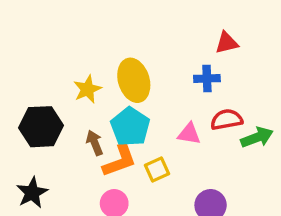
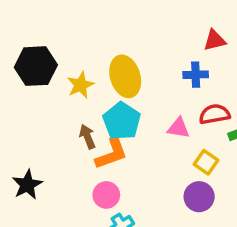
black hexagon: (41, 127) -> (36, 66), moved
yellow square: (157, 169) -> (206, 162), moved, turned -30

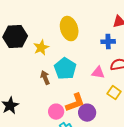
yellow ellipse: (125, 76) -> (69, 29), moved
orange L-shape: (111, 154) -> (75, 103), moved
purple circle: (199, 197) -> (87, 113), moved

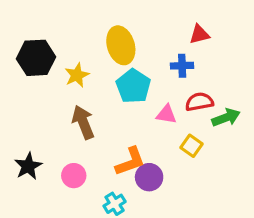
cyan pentagon: (65, 69) -> (133, 86), moved
brown arrow: (45, 78) -> (83, 122), size x1.5
pink circle: (56, 112) -> (74, 176), moved

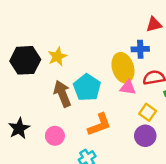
yellow ellipse: (121, 45) -> (123, 68), moved
black hexagon: (36, 58) -> (25, 60), moved
cyan pentagon: (133, 86) -> (87, 88), moved
purple circle: (149, 177) -> (145, 136), moved

